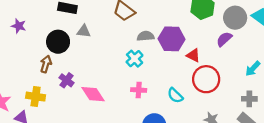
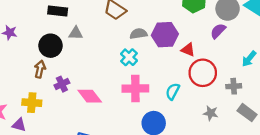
purple cross: (67, 80) -> (62, 84), turned 32
pink cross: (139, 90) -> (135, 89), size x1.6
cyan semicircle: (175, 95) -> (173, 91), turned 77
gray cross: (249, 99) -> (234, 86), moved

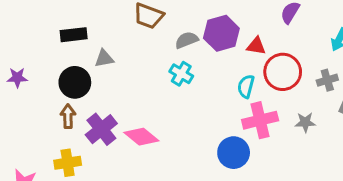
purple cross: (62, 84) -> (101, 129), size x1.5
pink cross: (135, 89) -> (260, 120), moved
cyan semicircle: (173, 91) -> (246, 86), moved

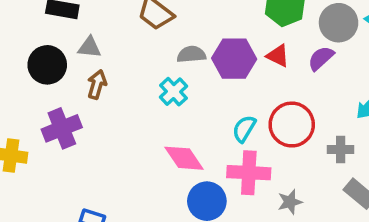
red triangle: (256, 46) -> (278, 56), moved
brown arrow: (68, 116) -> (97, 84), moved
gray star: (305, 122) -> (290, 202), moved, turned -30
pink diamond: (141, 137) -> (184, 158), moved

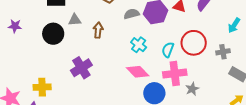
brown arrow: (97, 84) -> (98, 30), moved
cyan cross: (174, 92) -> (139, 45), moved
purple cross: (62, 128) -> (81, 68), moved
gray star: (290, 202) -> (192, 89), moved

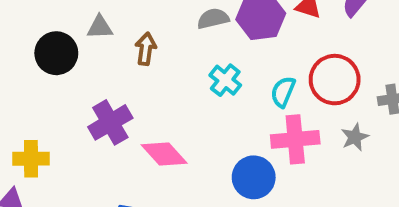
pink diamond: (138, 72) -> (164, 154), moved
gray star: (192, 89) -> (355, 137), moved

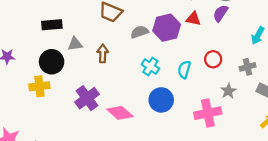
red circle: (335, 80) -> (213, 59), size x0.6
pink cross: (295, 139) -> (208, 113), moved
yellow cross: (31, 159) -> (39, 86), moved
blue circle: (254, 177) -> (161, 100), moved

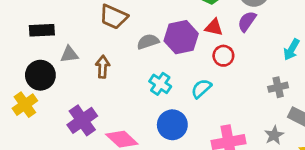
red circle: (213, 59) -> (223, 56), moved
cyan semicircle: (184, 70) -> (201, 89), turned 30
yellow cross: (39, 86) -> (25, 105), turned -30
gray star: (228, 91) -> (274, 135), moved

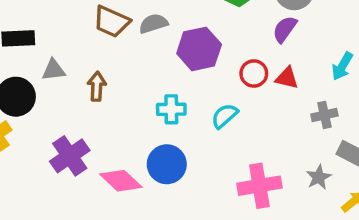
red triangle: (214, 27) -> (287, 78), moved
gray semicircle: (148, 42) -> (153, 24), moved
cyan cross: (160, 84) -> (171, 109), turned -35
blue circle: (172, 125) -> (167, 164), moved

